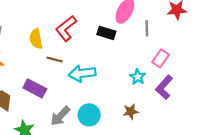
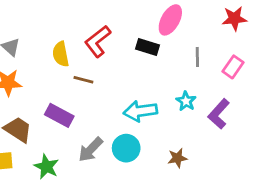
gray line: (147, 28) -> (197, 57), moved
pink rectangle: (161, 58) -> (233, 67), moved
cyan arrow: (82, 73) -> (140, 111), moved
brown star: (131, 111) -> (177, 158), moved

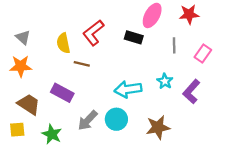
red star: (234, 19) -> (189, 14), moved
brown star: (177, 158) -> (158, 127), size x1.5

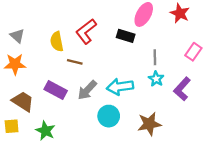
red star: (189, 14) -> (180, 13), turned 30
gray line: (174, 45) -> (155, 57), moved
gray arrow: (88, 120) -> (87, 90), moved

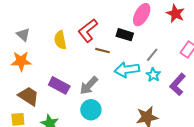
gray line: (155, 57) -> (152, 55), turned 40
brown line: (75, 62) -> (103, 51), moved
cyan arrow: (120, 87) -> (127, 70), moved
cyan circle: (109, 116) -> (91, 110), moved

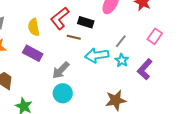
black rectangle: (125, 35) -> (86, 22), moved
purple rectangle: (59, 85) -> (33, 53), moved

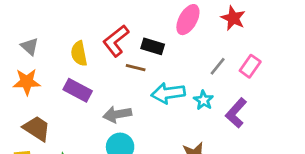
gray line: (121, 41) -> (218, 66), moved
gray arrow: (61, 70) -> (117, 114), turned 36

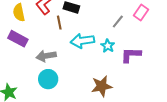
pink rectangle: (250, 66) -> (141, 12), moved
brown line: (136, 68) -> (59, 23), turned 64
purple L-shape: (236, 113) -> (131, 55), turned 50

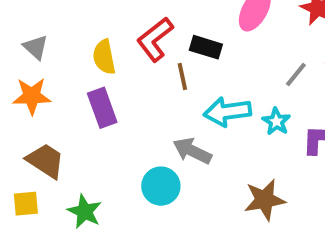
purple rectangle: (18, 39) -> (102, 108), turned 42
gray arrow: (46, 56) -> (192, 151), moved, turned 36

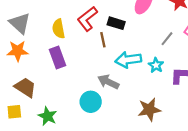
gray triangle: (36, 47) -> (20, 23), size x1.5

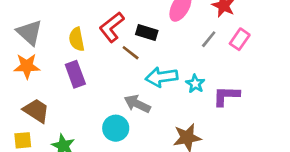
gray line: (167, 39) -> (209, 39), moved
brown line: (103, 40) -> (131, 53), turned -40

